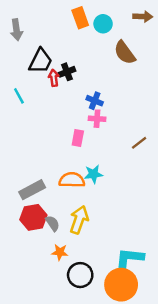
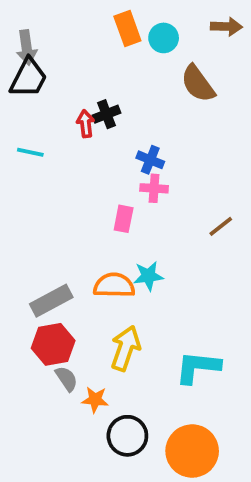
black trapezoid: (41, 61) -> (28, 78), moved
cyan line: (19, 96) -> (30, 152), turned -49
gray semicircle: (53, 223) -> (66, 379), moved
cyan L-shape: (129, 258) -> (198, 367), moved

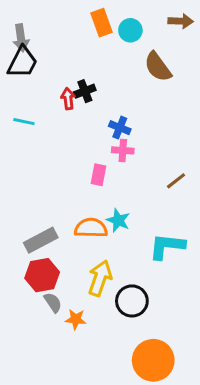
cyan star: (148, 276) -> (118, 220), turned 30
cyan L-shape: (198, 367) -> (167, 246), moved
black circle: (127, 436) -> (132, 301), moved

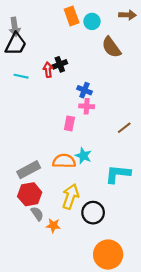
cyan line: (24, 122) -> (21, 76), moved

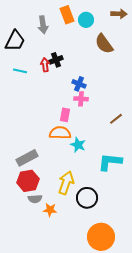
gray arrow: (15, 27) -> (43, 25), moved
orange semicircle: (64, 161) -> (60, 133), moved
gray semicircle: (37, 214) -> (35, 199), turned 120

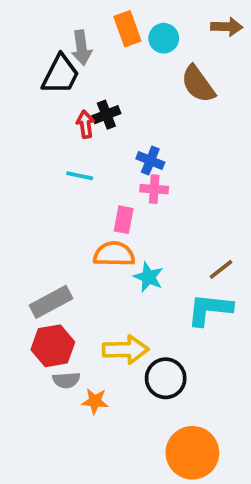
black trapezoid: (15, 41) -> (61, 75), moved
cyan line: (20, 71) -> (80, 176), moved
brown line: (116, 119) -> (221, 269), moved
yellow arrow: (66, 183) -> (126, 350), turned 70

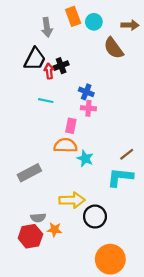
brown arrow: (227, 27) -> (130, 25), moved
black trapezoid: (61, 75) -> (35, 59), moved
red hexagon: (53, 346) -> (30, 236), moved

